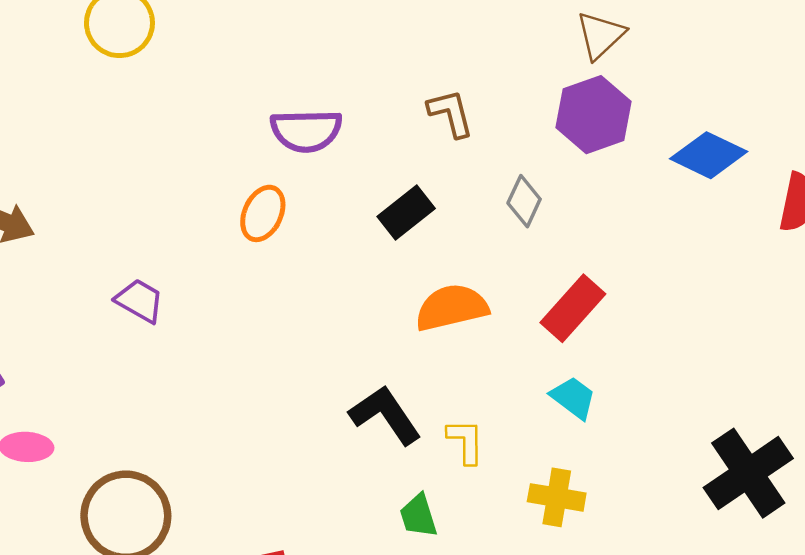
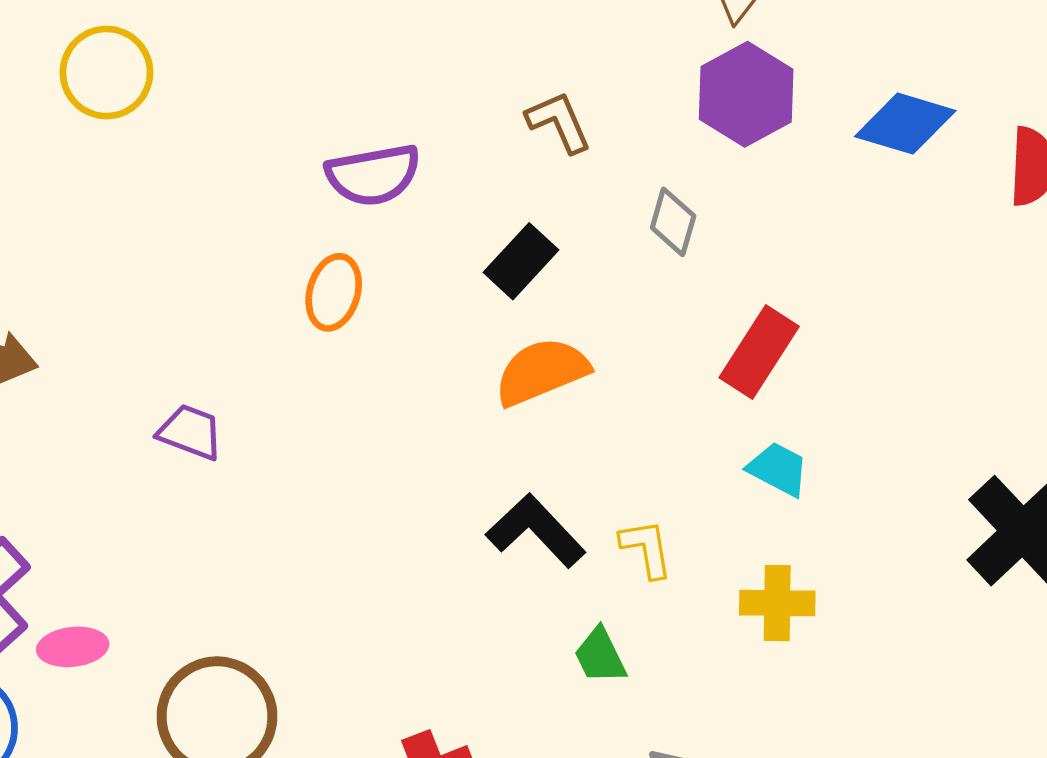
orange semicircle: (452, 308) -> (542, 372), moved

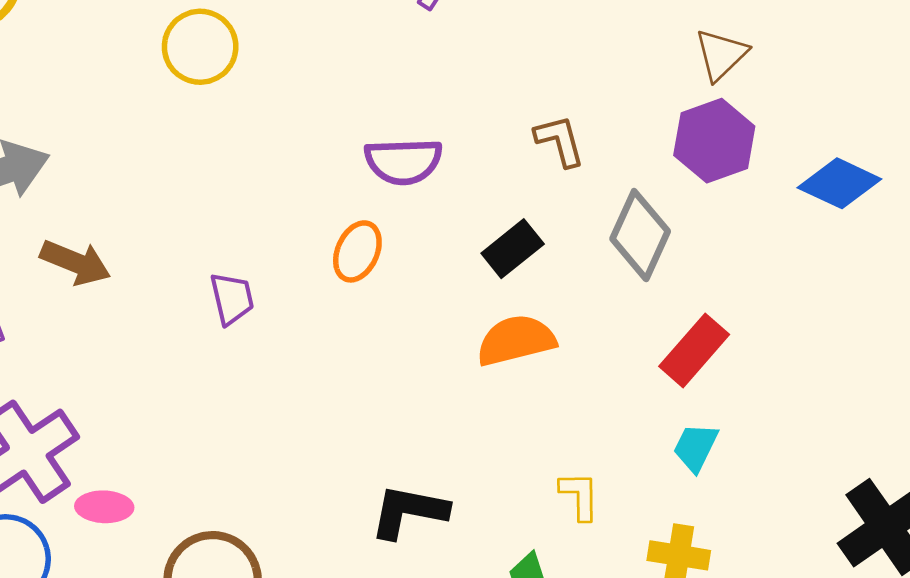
gray diamond: (673, 222) -> (640, 235), size x1.6
purple trapezoid: (190, 432) -> (232, 298), moved, turned 48
cyan trapezoid: (778, 469) -> (696, 447), turned -100
black L-shape: (536, 531) -> (409, 511), moved, turned -44

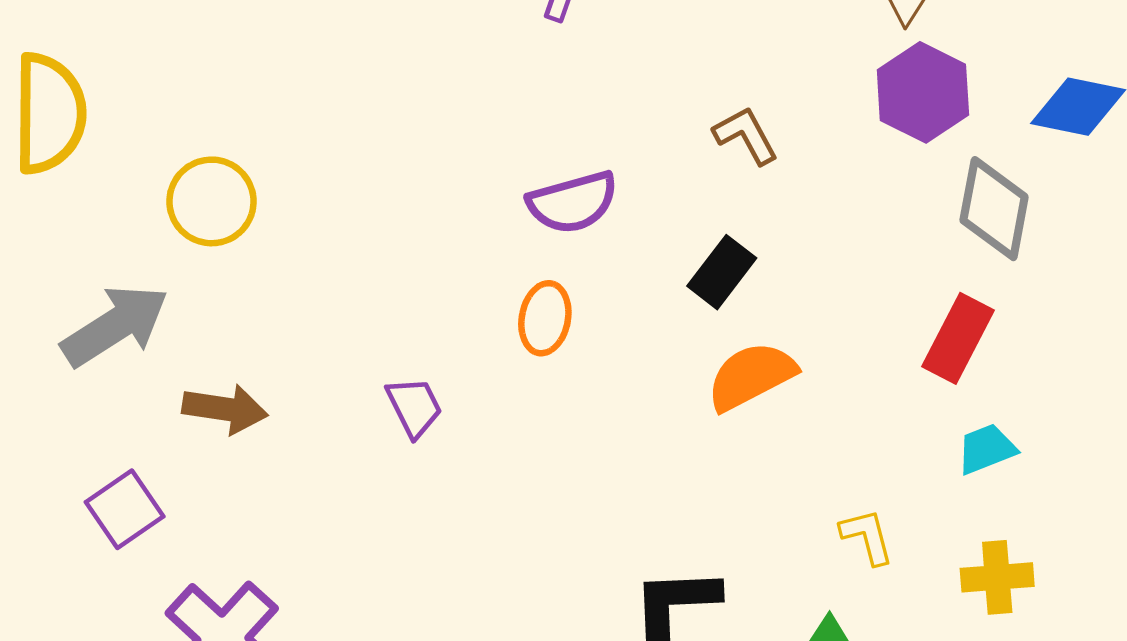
yellow circle: (200, 47) -> (212, 201), moved
gray diamond: (640, 235) -> (994, 209), moved
cyan trapezoid: (696, 447) -> (986, 449), turned 56

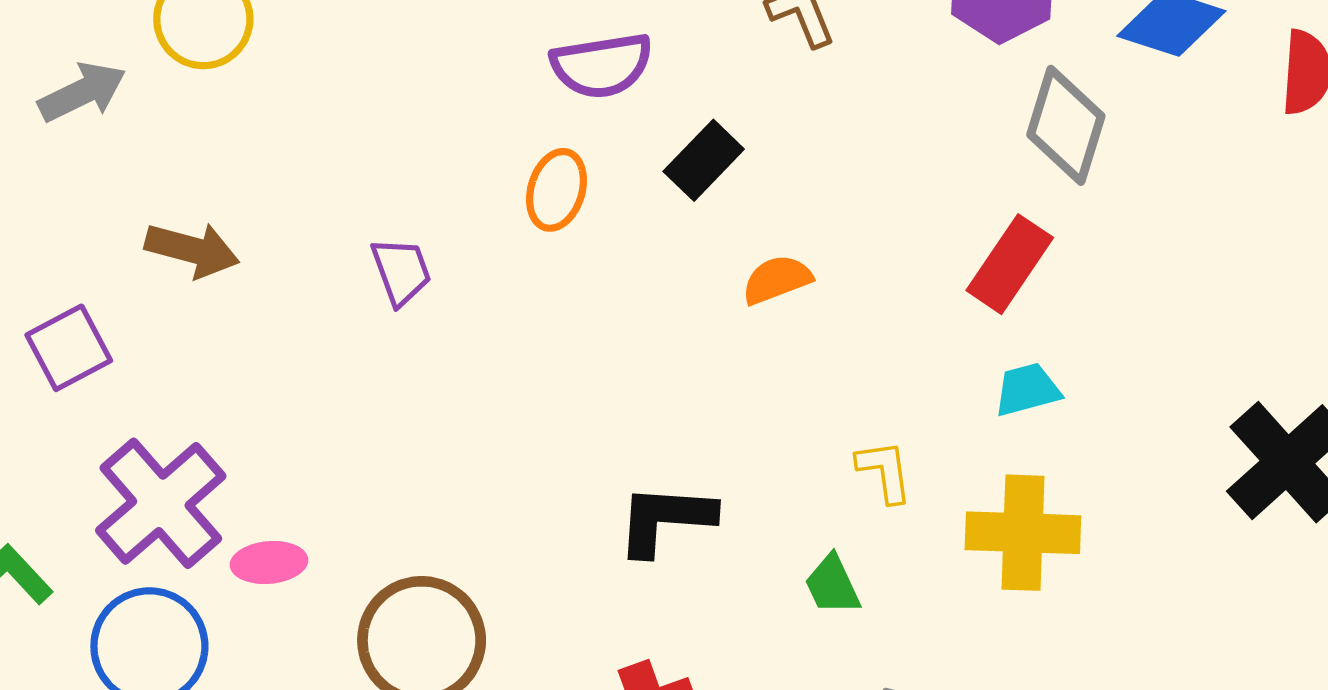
black rectangle: (722, 272) -> (704, 160), moved
gray arrow: (115, 326) -> (82, 92), moved, size x0.7
orange semicircle: (751, 376) -> (777, 280), size x0.7
yellow cross: (997, 577) -> (1023, 533), size x1.4

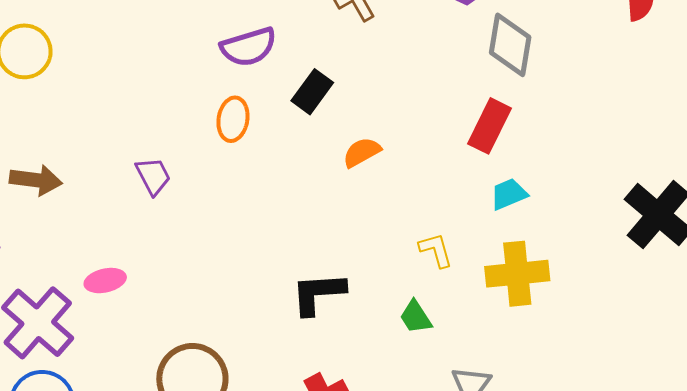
pink ellipse: (269, 562) -> (105, 281), moved

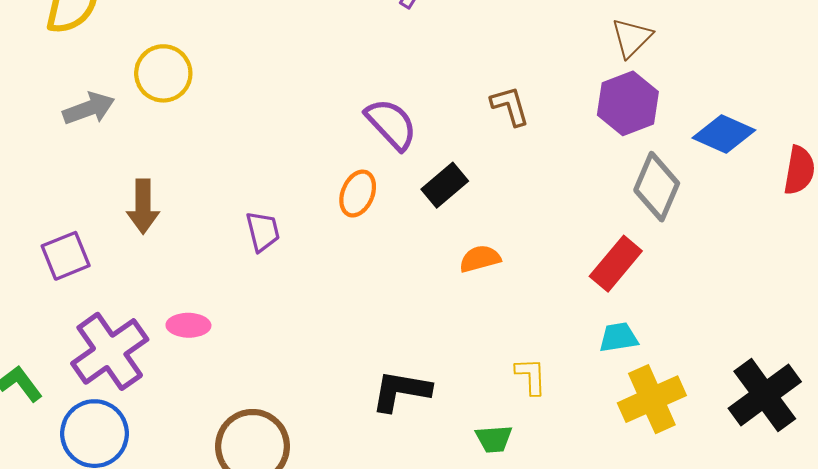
purple semicircle: (249, 47) -> (391, 124), turned -130
brown arrow: (36, 180) -> (143, 206), turned 69
yellow cross: (517, 274) -> (652, 399), moved, turned -32
green trapezoid: (416, 317) -> (494, 439), turned -75

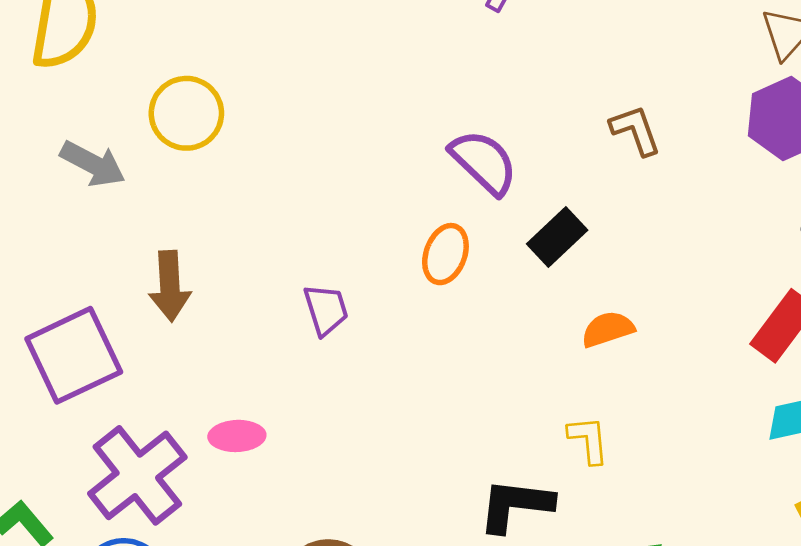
gray arrow: (89, 108) -> (93, 164), turned 51
purple square: (66, 256) -> (74, 355), size x1.5
yellow L-shape: (531, 376) -> (588, 440), moved

